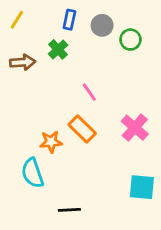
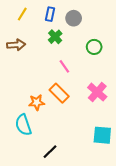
yellow line: (17, 20) -> (22, 14), moved
green circle: (130, 40) -> (94, 47), moved
green cross: (58, 49) -> (55, 37), moved
black line: (69, 210) -> (50, 152), turned -42

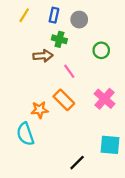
green cross: (55, 37) -> (59, 39), turned -32
brown arrow: (16, 45) -> (43, 56), moved
black line: (50, 152) -> (77, 163), moved

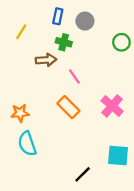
yellow line: (24, 15) -> (21, 32), moved
green circle: (101, 50) -> (121, 42), moved
orange star: (40, 110) -> (20, 113), moved

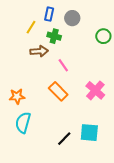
yellow line: (21, 32) -> (31, 27), moved
cyan semicircle: (27, 144) -> (23, 123), turned 35
cyan square: (118, 155) -> (89, 133), moved
black line: (83, 174) -> (64, 139), moved

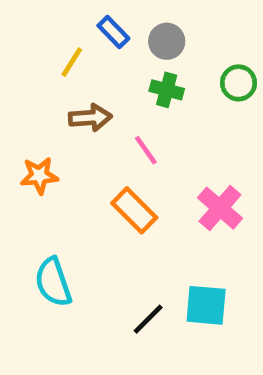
blue rectangle: (49, 14) -> (113, 32), turned -56
green cross: (54, 36) -> (167, 90), moved
orange star: (17, 96) -> (39, 176), moved
cyan semicircle: (23, 123) -> (53, 282), turned -35

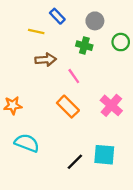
gray circle: (167, 41) -> (95, 21), moved
yellow line: (72, 62) -> (36, 31), turned 70
orange star: (39, 176) -> (13, 105), moved
cyan semicircle: (53, 282) -> (27, 143), turned 130

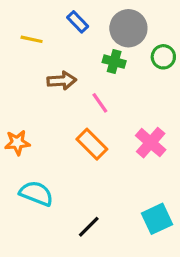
gray circle: (95, 21) -> (128, 28), size x1.5
yellow line: (36, 31) -> (32, 39), moved
cyan square: (104, 155) -> (157, 219), moved, turned -30
black line: (75, 162) -> (89, 227), moved

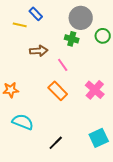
blue rectangle: (78, 22) -> (36, 14), moved

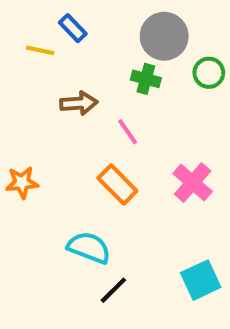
cyan semicircle: (23, 122) -> (89, 248), moved

